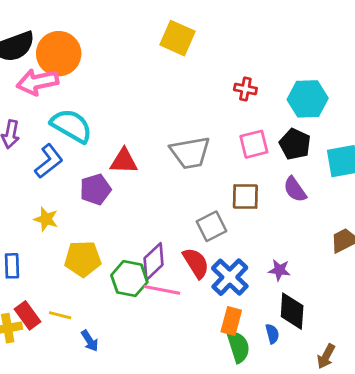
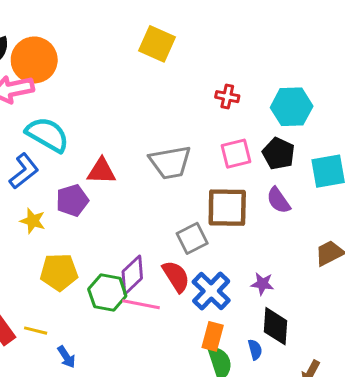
brown square: (245, 197) -> (227, 208), size x1.4
yellow star: (46, 219) -> (33, 221), moved

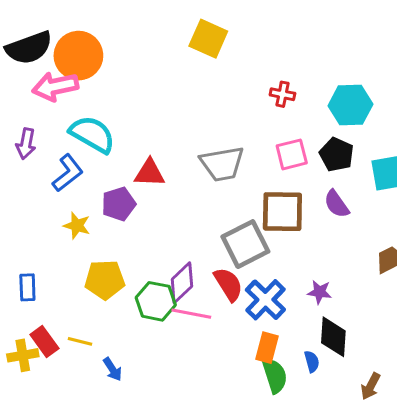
gray square: (192, 238) -> (245, 244), size x1.4

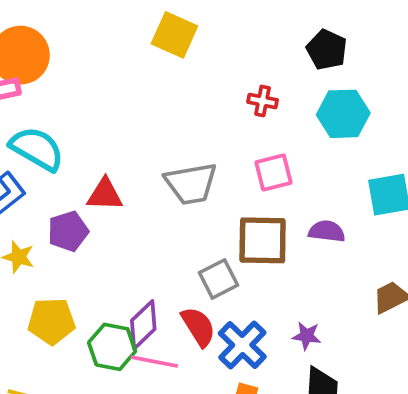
black pentagon: (337, 154) -> (327, 50), moved
purple semicircle: (337, 204) -> (327, 231), turned 132
gray square: (245, 244) -> (218, 279), size x0.7

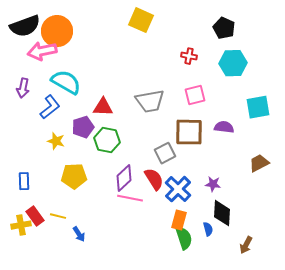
green hexagon: (112, 347) -> (107, 140), moved

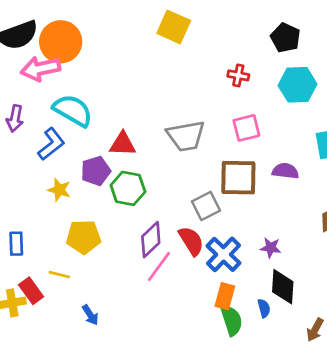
pink line: (130, 198) -> (159, 267), turned -65
yellow line: (58, 216) -> (59, 275), moved

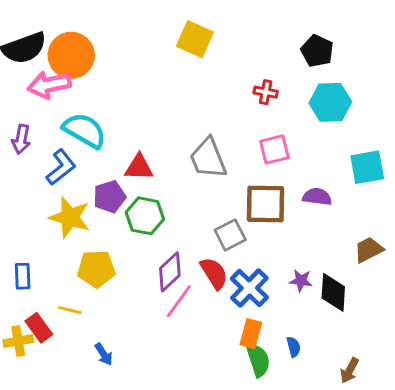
gray trapezoid: (186, 136) -> (208, 158), turned 78
yellow star: (59, 190) -> (70, 217), size x1.6
black diamond: (283, 287) -> (333, 292), moved

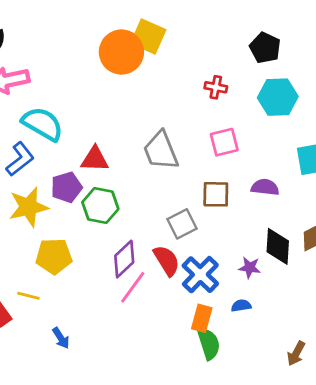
orange circle: (71, 55) -> (121, 52), moved
brown square: (266, 204) -> (216, 194), size x0.7
yellow star: (70, 217) -> (28, 207), turned -30
black diamond: (333, 292) -> (278, 246), moved
blue semicircle: (294, 347) -> (241, 306), moved, turned -84

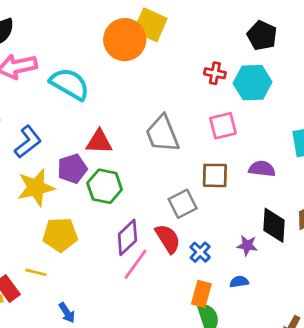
cyan hexagon: (278, 97) -> (253, 83), moved
cyan semicircle: (43, 124) -> (70, 84), moved
blue cross: (200, 275) -> (200, 252), size x0.6

